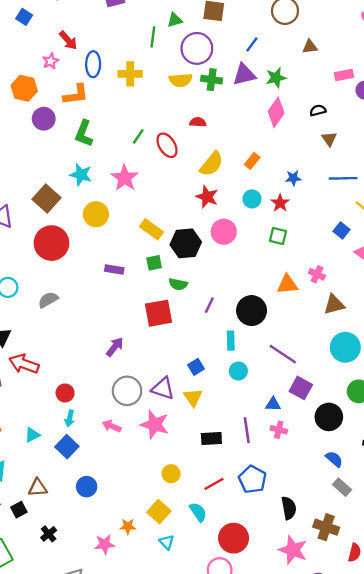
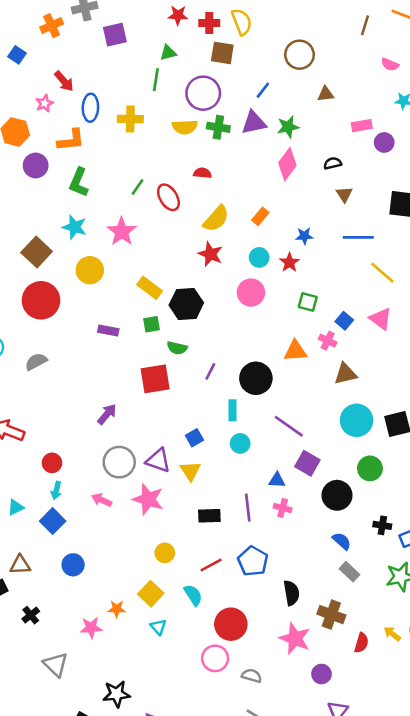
green triangle: (175, 20) -> (168, 53), moved
blue square: (342, 230) -> (344, 321), moved
pink circle: (224, 232) -> (251, 293), moved
green square: (278, 236) -> (308, 302), moved

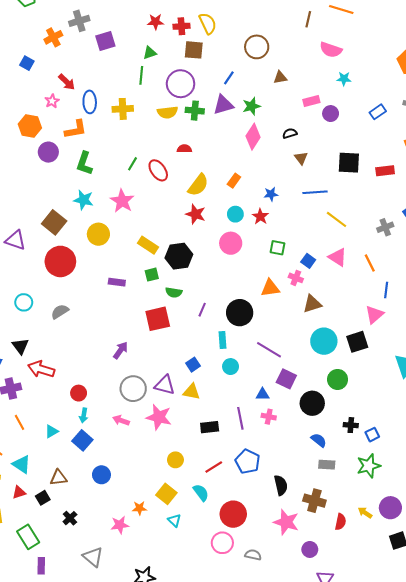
pink semicircle: (390, 64) -> (331, 50), size x1.5
yellow triangle: (190, 471) -> (192, 392), turned -42
gray rectangle: (350, 572) -> (327, 465), turned -35

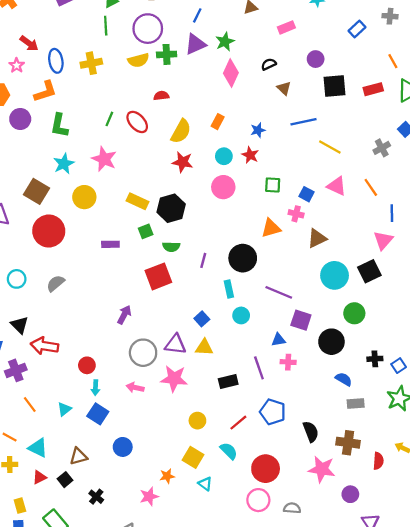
purple circle: (331, 114) -> (316, 59), moved
cyan star: (83, 200) -> (64, 164), turned -30

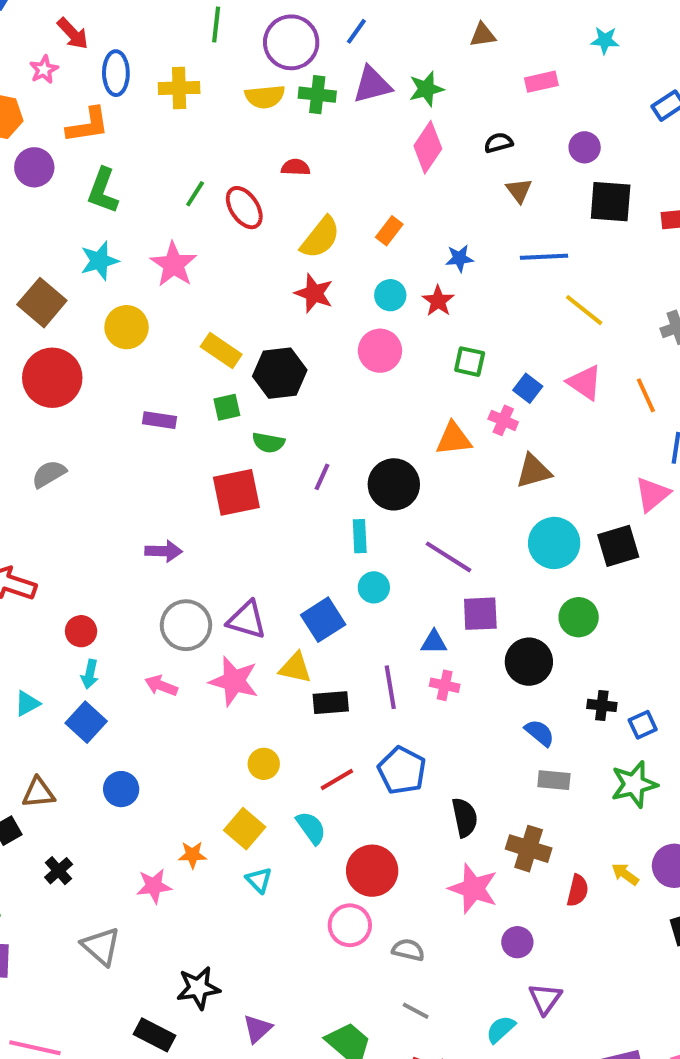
blue line: (197, 15) -> (356, 31), moved
purple arrow: (124, 315) -> (164, 551), turned 54
blue square: (202, 319) -> (323, 620), moved, size x1.5
purple square: (301, 320) -> (480, 614), turned -30
yellow triangle: (204, 347) -> (295, 668), moved

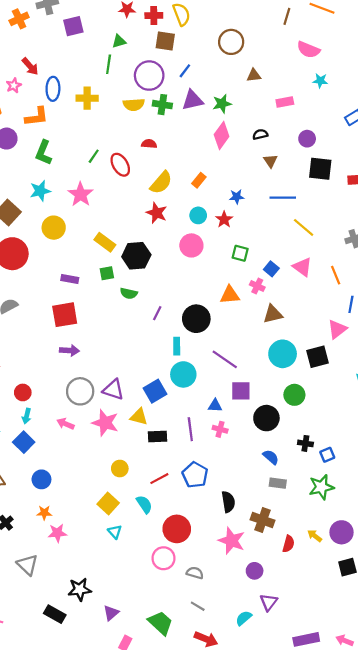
red square: (236, 492) -> (65, 315), moved
cyan circle: (374, 587) -> (183, 374), size x1.5
orange star: (192, 855) -> (44, 513), moved

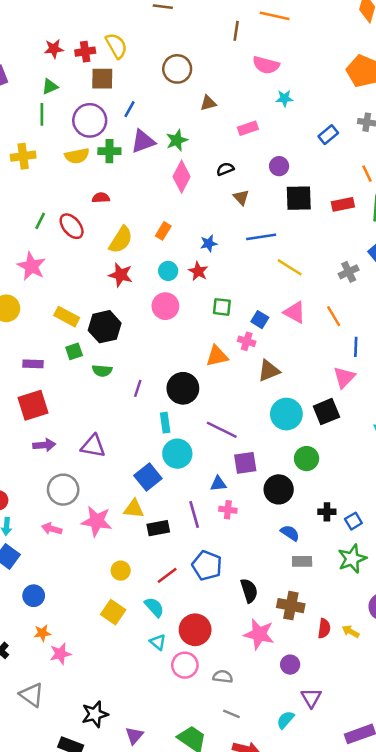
purple triangle: (113, 390) -> (93, 446), moved
cyan triangle: (115, 532) -> (158, 642), moved
yellow arrow: (315, 536) -> (350, 631), moved

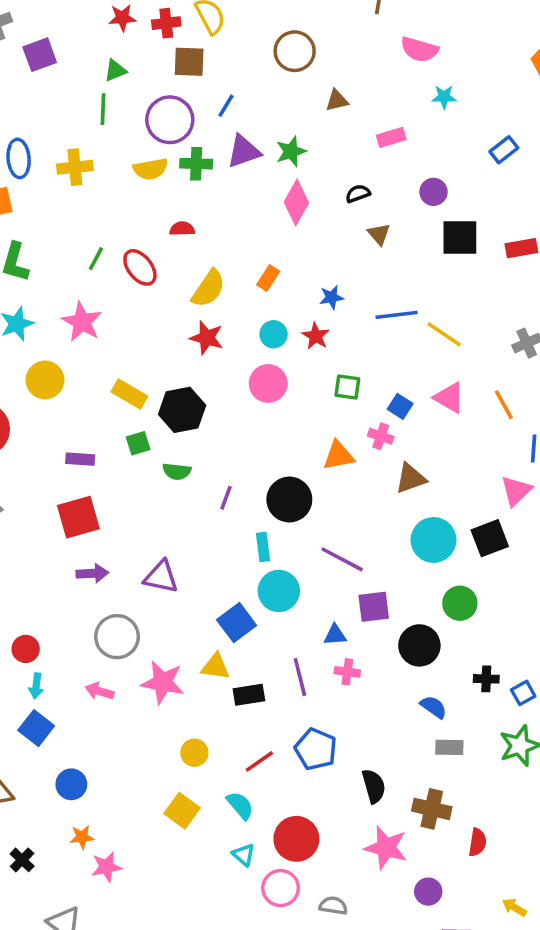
blue line: (261, 237) -> (397, 315), moved
yellow arrow: (350, 631) -> (514, 907), moved

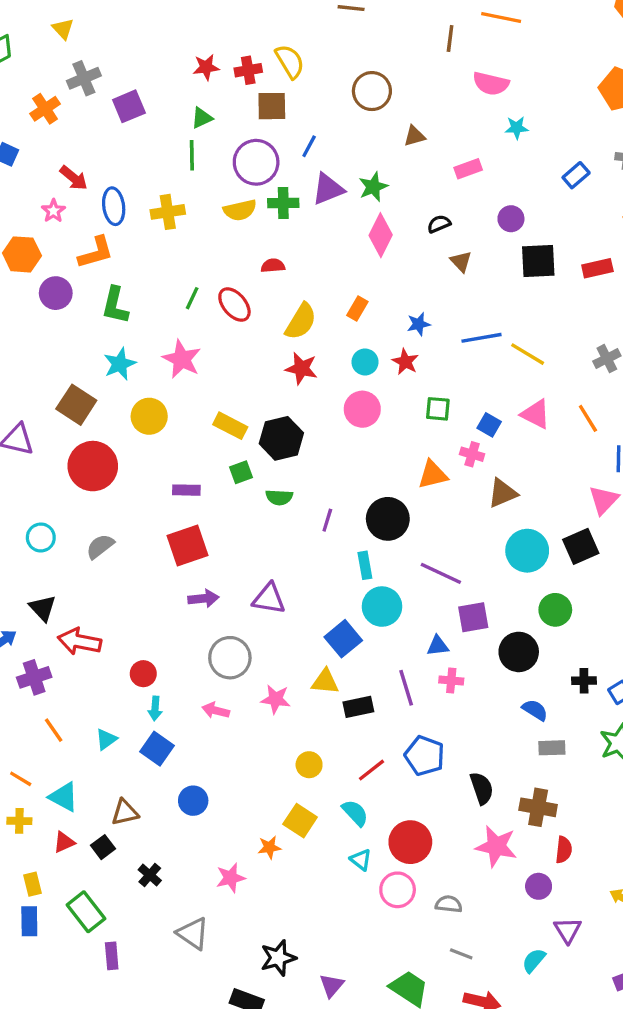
pink star: (163, 682) -> (276, 699), size x0.7
orange star: (82, 837) -> (269, 847), moved
red semicircle: (477, 842) -> (564, 850), moved

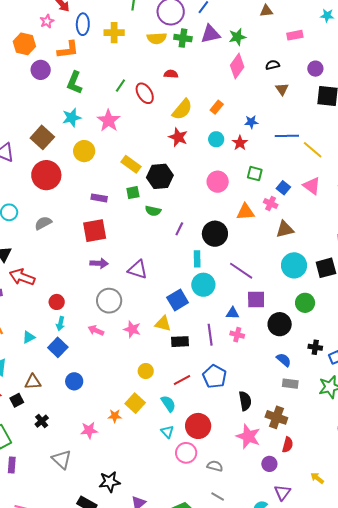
pink circle: (362, 409) -> (218, 182), moved

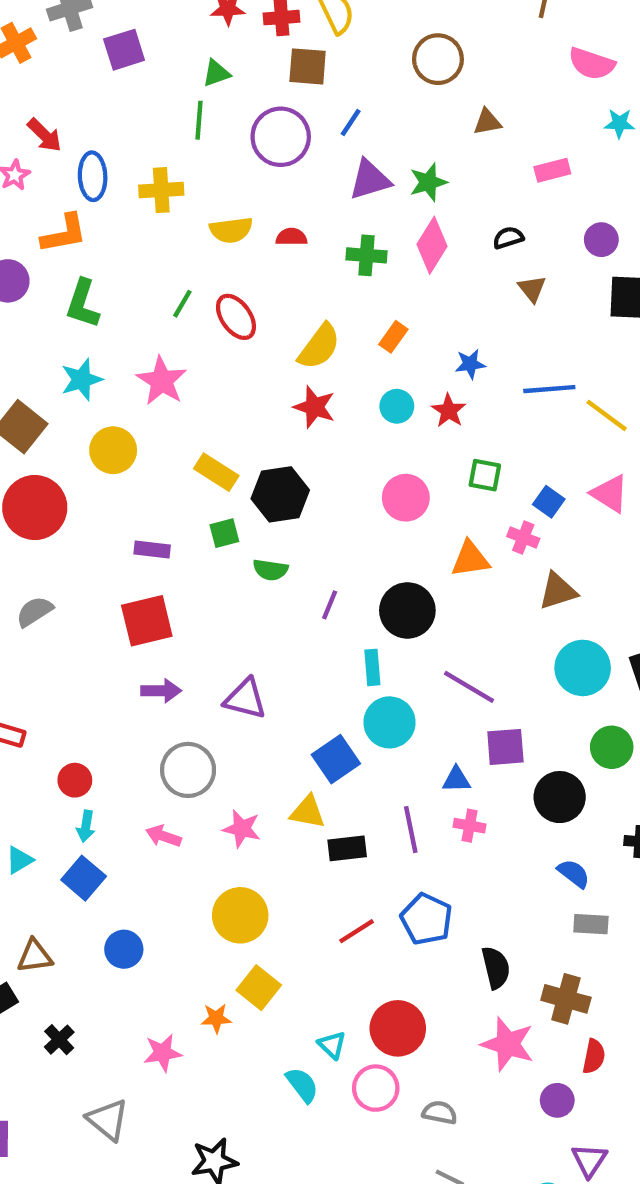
yellow semicircle: (157, 38) -> (231, 230), moved
green cross: (183, 38) -> (367, 255), moved
red semicircle: (171, 74) -> (291, 237), moved
yellow circle: (146, 371) -> (240, 915), moved, size x1.6
cyan semicircle: (168, 404) -> (302, 1085), moved

